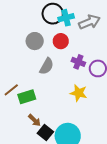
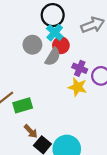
cyan cross: (66, 18) -> (55, 33), moved, turned -35
gray semicircle: (47, 66) -> (53, 57), moved
yellow star: (79, 93) -> (77, 87), moved

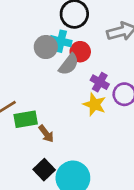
cyan cross: (55, 33) -> (61, 41), moved, turned -35
brown arrow: (31, 131) -> (46, 134), moved

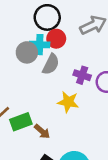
red circle: (80, 52) -> (56, 39), moved
yellow star: (94, 104) -> (68, 102), moved

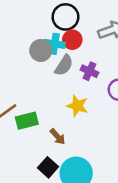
purple cross: (82, 75) -> (89, 71), moved
brown arrow: (42, 131) -> (58, 137), moved

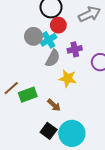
cyan cross: (55, 44) -> (49, 40), moved, turned -35
gray semicircle: (64, 65) -> (53, 58), moved
purple cross: (89, 71) -> (75, 49), turned -32

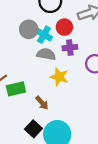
red circle: (58, 25) -> (64, 27), moved
cyan cross: (49, 40) -> (44, 35), turned -35
gray semicircle: (53, 58) -> (46, 54), turned -114

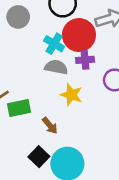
red circle: (64, 27) -> (79, 35), size x1.6
gray circle: (29, 29) -> (18, 17), moved

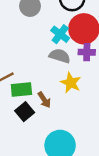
brown arrow: (50, 126) -> (44, 100), moved
black square: (39, 157) -> (25, 112), moved

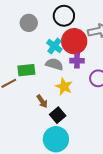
green rectangle: (21, 90) -> (26, 70), moved
black square: (25, 112) -> (58, 115), moved

